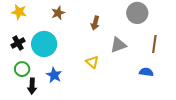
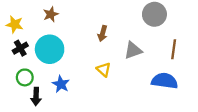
yellow star: (19, 12) -> (15, 24), moved
brown star: (58, 13) -> (51, 14), moved
brown arrow: (95, 23) -> (103, 33), moved
blue semicircle: (146, 72) -> (165, 81), size x1.6

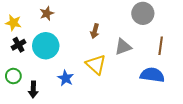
yellow triangle: (104, 70) -> (96, 65), size x1.5
green circle: (25, 77) -> (13, 76), moved
blue star: (61, 84) -> (66, 78), moved

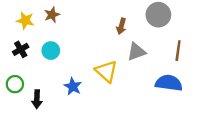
yellow star: (13, 23) -> (25, 20), moved
brown arrow: (95, 31) -> (121, 26), moved
cyan circle: (46, 46) -> (51, 51), size x0.6

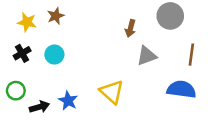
yellow triangle: (106, 71) -> (112, 92), moved
blue star: (73, 86) -> (68, 101), moved
black arrow: (37, 99) -> (39, 107), turned -108

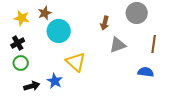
cyan circle: (54, 55) -> (59, 31), moved, size x1.5
blue semicircle: (181, 89) -> (146, 72), size x0.7
green circle: (16, 91) -> (21, 63), moved
yellow triangle: (112, 92) -> (76, 62), moved

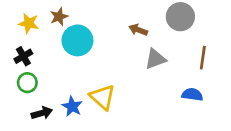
brown arrow: (105, 23) -> (138, 30), turned 96
yellow triangle: (76, 62) -> (103, 97), moved

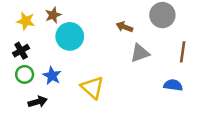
blue star: (72, 106) -> (52, 76), moved

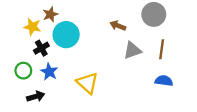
yellow star: (26, 21) -> (32, 27), moved
black cross: (21, 51) -> (41, 48), moved
brown line: (183, 52) -> (162, 49), moved

